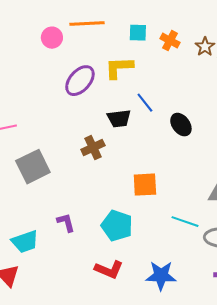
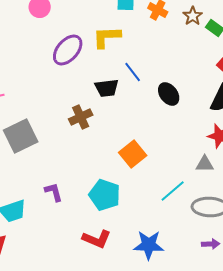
orange square: (145, 185) -> (133, 154), turned -36
cyan line: (185, 222) -> (173, 191), turned -60

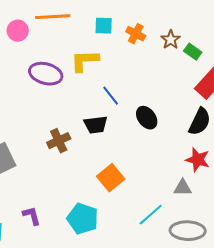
purple ellipse: (68, 50) -> (46, 74), turned 64
black trapezoid: (107, 88) -> (96, 125), moved

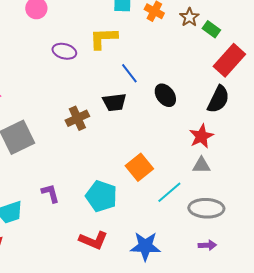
purple ellipse: (46, 74) -> (64, 51), size x0.7
red star: (198, 160) -> (201, 136), moved, turned 30
orange square: (111, 178) -> (139, 167), moved

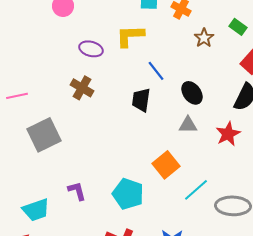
brown star: (189, 17) -> (204, 38), moved
black trapezoid: (114, 102) -> (141, 100), turned 105
brown cross: (77, 118) -> (82, 88), moved, turned -35
gray triangle: (201, 165) -> (188, 125), moved

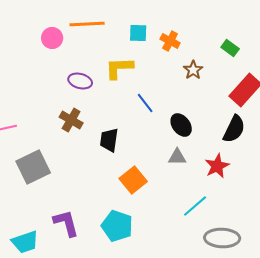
green rectangle: (238, 27) -> (230, 48), moved
black trapezoid: (141, 100) -> (109, 140), moved
orange square: (166, 165) -> (133, 180), moved
cyan line: (196, 190) -> (195, 206), moved
purple L-shape: (77, 191) -> (66, 223), size x1.4

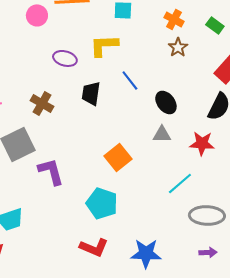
orange cross: (170, 41) -> (174, 19), moved
brown cross: (71, 120) -> (42, 103), moved
black trapezoid: (109, 140) -> (91, 93), moved
red star: (217, 166) -> (202, 143), turned 30
purple L-shape: (66, 223) -> (51, 171), moved

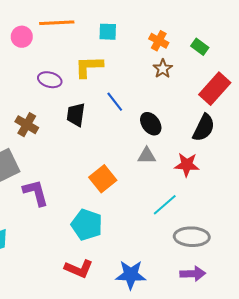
purple arrow: (208, 252) -> (193, 274), size x1.4

